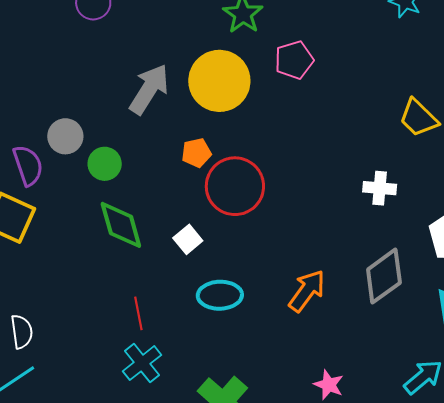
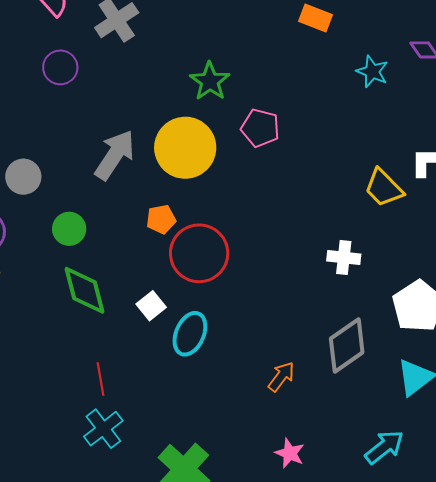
pink pentagon: (294, 60) -> (260, 128), turned 30
gray circle: (65, 136) -> (23, 177), moved
orange arrow: (307, 291) -> (281, 377), moved, size x0.7
cyan ellipse: (220, 295) -> (190, 334), moved, turned -66

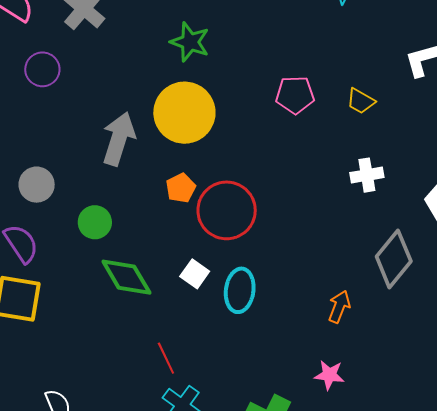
pink pentagon: (260, 128) -> (295, 95), moved
yellow trapezoid: (384, 188) -> (361, 101), moved, size x0.7
pink star: (290, 453) -> (329, 375), moved

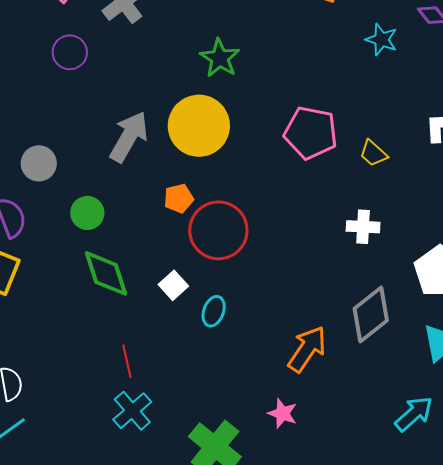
pink pentagon: (295, 95) -> (311, 133), size x1.4
cyan ellipse: (240, 290) -> (214, 311), size x0.7
orange arrow: (339, 307) -> (307, 349), size x1.5

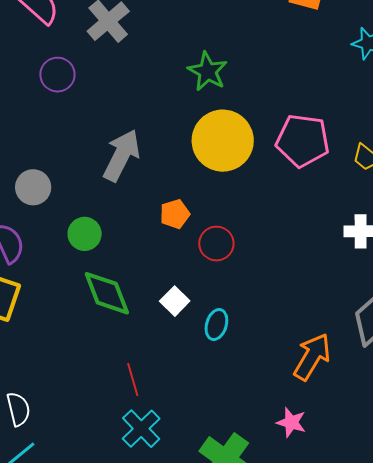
yellow circle: (199, 126) -> (223, 141), moved
red circle: (218, 230) -> (216, 244), size x0.6

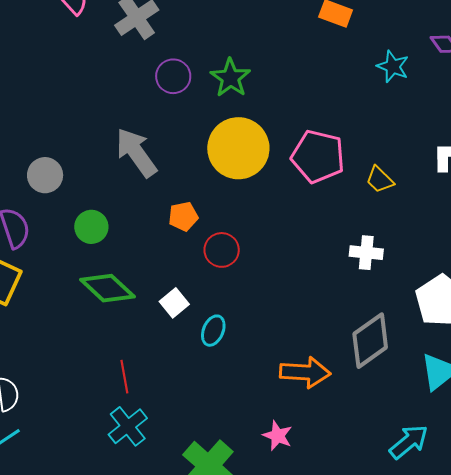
purple circle: (57, 75) -> (173, 76), moved
gray arrow: (122, 155) -> (136, 153), turned -68
green diamond: (107, 293) -> (107, 288), turned -32
orange arrow: (312, 357) -> (305, 372), turned 57

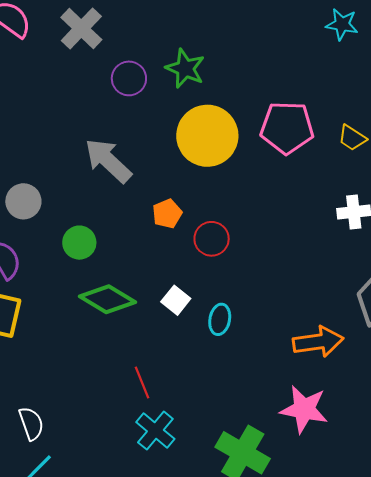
pink star: (278, 436) -> (304, 409), size x1.6

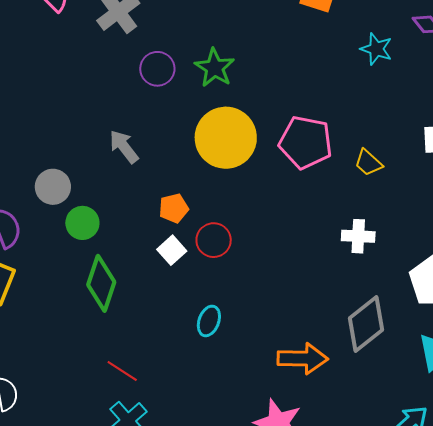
gray arrow: (108, 161) -> (124, 147), size x0.7
gray circle: (23, 201) -> (53, 187), moved
green diamond: (107, 299) -> (101, 283), turned 68
white square: (176, 300) -> (172, 250), moved
red line: (142, 383) -> (122, 371), turned -44

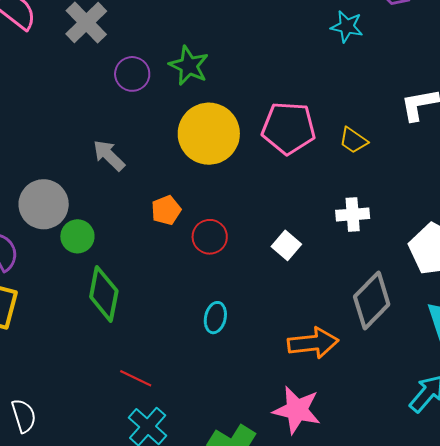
gray circle: (53, 187) -> (44, 204), size x1.4
white square: (172, 250) -> (286, 245), moved

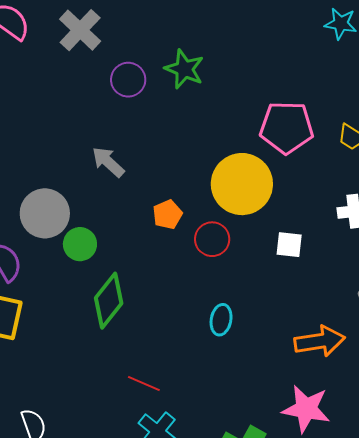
yellow circle: (209, 134) -> (242, 184), moved
white square: (286, 245) -> (289, 245), turned -32
green diamond: (104, 294) -> (109, 301), turned 30

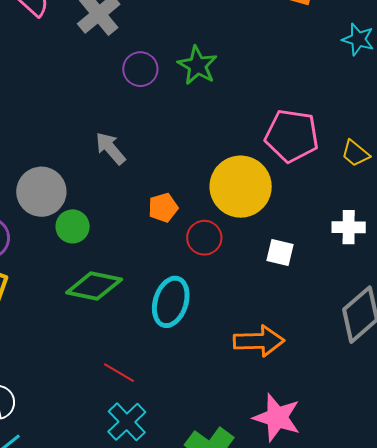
green diamond: (109, 301) -> (94, 286), turned 56
cyan ellipse: (221, 320) -> (171, 302), moved, size x1.6
orange arrow: (320, 341) -> (259, 341), moved

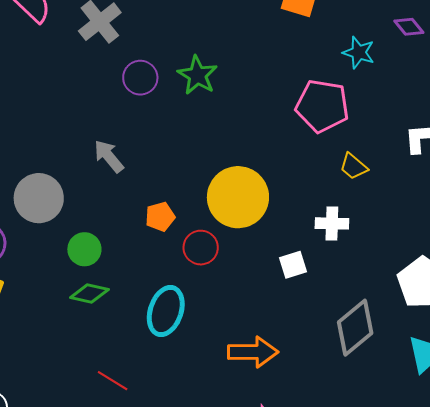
pink pentagon: (292, 136) -> (322, 106), moved
green circle: (73, 226) -> (84, 249), moved
white cross: (349, 227) -> (332, 223), moved
white square: (280, 253) -> (293, 265), moved, turned -32
green diamond: (94, 286) -> (89, 294), size x0.7

